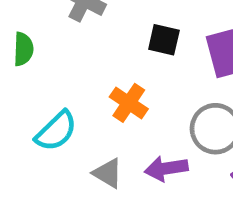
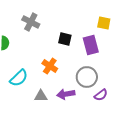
gray triangle: (108, 173) -> (41, 96), turned -32

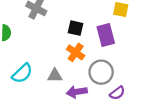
orange cross: (50, 66) -> (76, 52), moved
gray triangle: (41, 96) -> (55, 76), moved

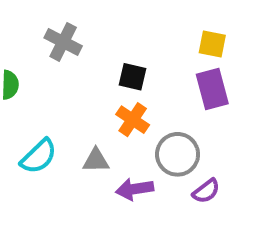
purple rectangle: (106, 35) -> (212, 89), moved

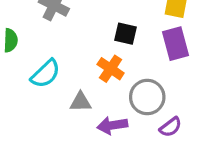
black square: (133, 77) -> (126, 34), moved
cyan semicircle: (39, 156) -> (46, 74), moved

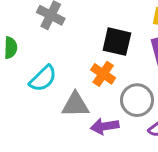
black square: (126, 34) -> (117, 42), size x1.4
gray triangle: (81, 102) -> (75, 105), size x1.4

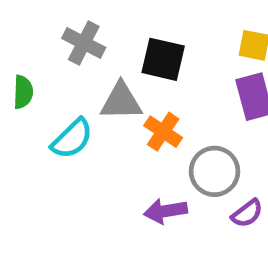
black square: (117, 42) -> (163, 59), moved
gray triangle: (75, 105) -> (121, 101), moved

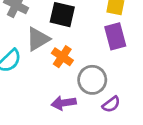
gray triangle: (121, 101) -> (38, 39), turned -30

